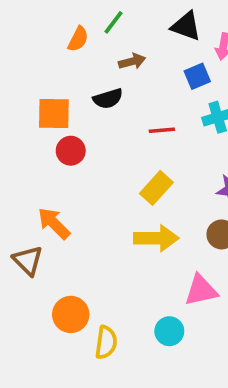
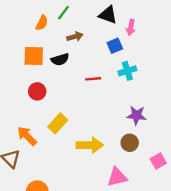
orange square: (54, 114) -> (34, 56), moved
yellow rectangle: (156, 188) -> (58, 123), moved

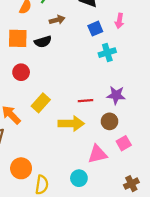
pink arrow: (131, 27) -> (119, 21), moved
red line: (93, 79) -> (85, 101), moved
pink square: (158, 161) -> (124, 143), moved

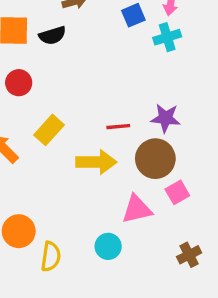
cyan cross: (107, 53) -> (167, 37), moved
brown circle: (110, 121) -> (155, 159), size x1.5

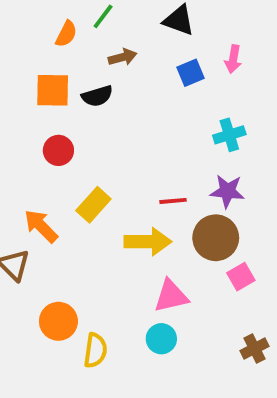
cyan cross: (167, 37) -> (229, 135), moved
pink triangle: (137, 209) -> (171, 296), moved

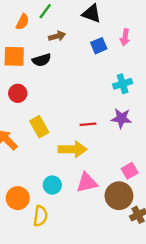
yellow rectangle: (93, 205) -> (39, 127), turned -72
brown circle: (216, 238) -> (119, 196), moved
cyan circle: (161, 339) -> (52, 185), moved

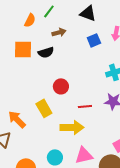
red circle: (18, 93) -> (61, 86), moved

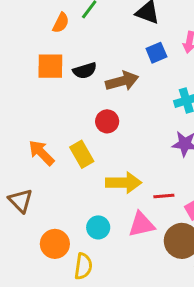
brown arrow: (59, 32) -> (122, 81), moved, size x1.5
red line: (85, 106) -> (164, 196), moved
orange arrow: (17, 119) -> (41, 153), moved

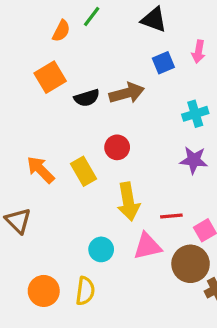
orange square: (50, 66) -> (50, 77), turned -32
black semicircle: (85, 71) -> (87, 98), moved
red circle: (107, 121) -> (117, 147), moved
yellow arrow: (124, 183) -> (128, 202), turned 80
orange circle: (55, 244) -> (44, 291), moved

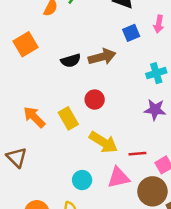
orange square: (50, 77) -> (25, 44), moved
yellow arrow: (128, 202) -> (103, 142), turned -48

